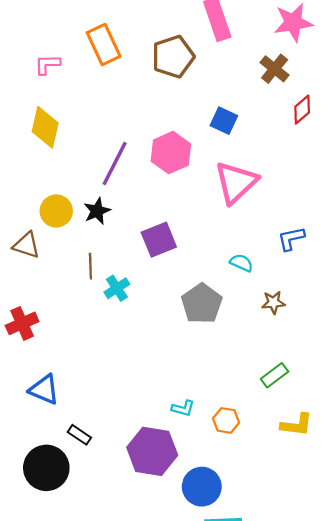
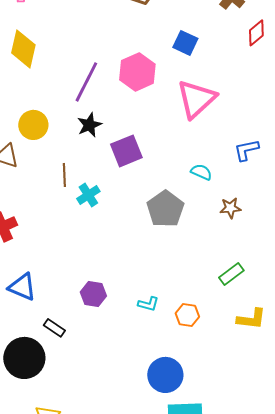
black star: (97, 211) -> (89, 125), moved
purple hexagon: (152, 451) -> (93, 294), moved, size x0.6

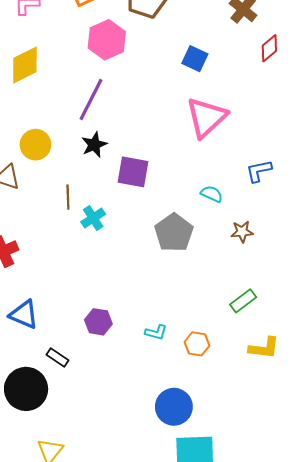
yellow diamond: (23, 49) -> (25, 65), turned 51
pink hexagon: (137, 72) -> (107, 40), moved
purple square: (126, 151) -> (133, 172), turned 32

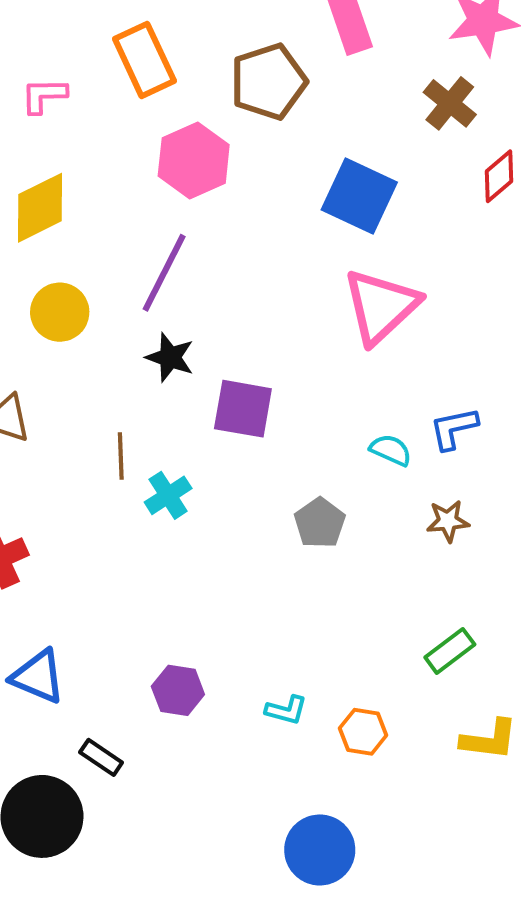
blue square: (195, 59) -> (359, 196), size x1.5
yellow circle: (35, 145) -> (60, 312), moved
black star: (94, 145) -> (170, 357), turned -30
blue L-shape: (259, 171) -> (454, 428), moved
gray pentagon: (174, 233) -> (320, 523), size x0.7

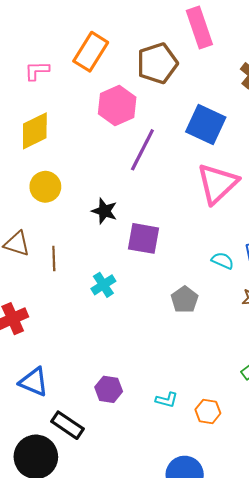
orange rectangle: (144, 60) -> (91, 52), turned 57
purple line: (164, 273) -> (142, 150), moved
brown line: (121, 456) -> (54, 258), moved
black rectangle: (101, 757) -> (68, 425), size x1.4

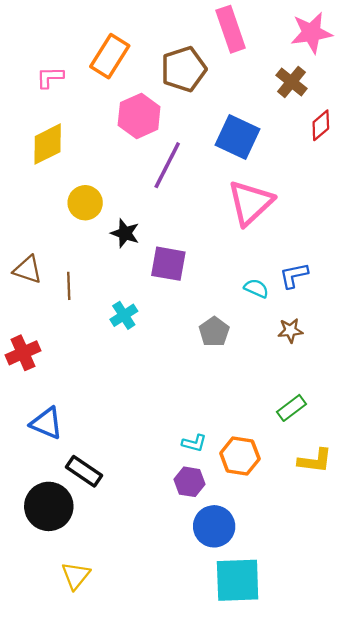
yellow circle: (45, 187) -> (85, 203), moved
purple hexagon: (109, 389) -> (189, 482), moved
orange hexagon: (208, 411) -> (240, 456), size x1.4

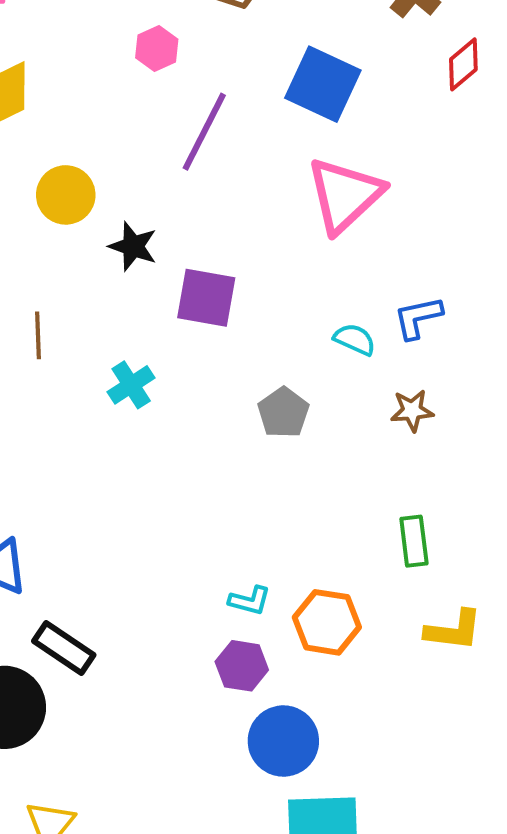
pink hexagon: (139, 116) -> (157, 49), size x0.6
green rectangle: (291, 408) -> (414, 541), turned -60

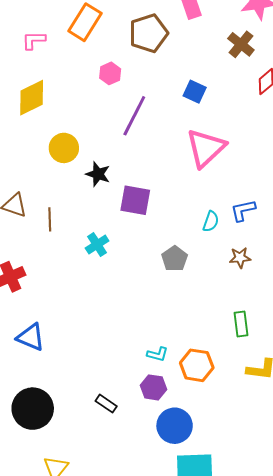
blue square: (323, 84) -> (195, 92), size x0.6
cyan semicircle: (355, 339) -> (211, 221), turned 85
black rectangle: (64, 648) -> (106, 404), moved, size x0.7

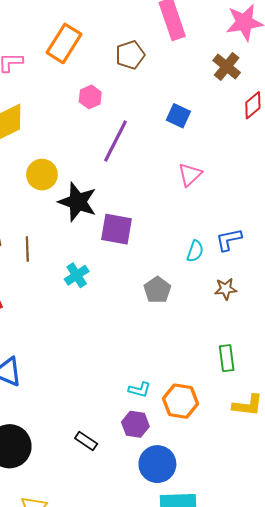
brown pentagon: (148, 33) -> (130, 55), size x0.7
pink triangle: (206, 148) -> (190, 175), size x0.6
black star: (98, 174) -> (78, 202), size x1.5

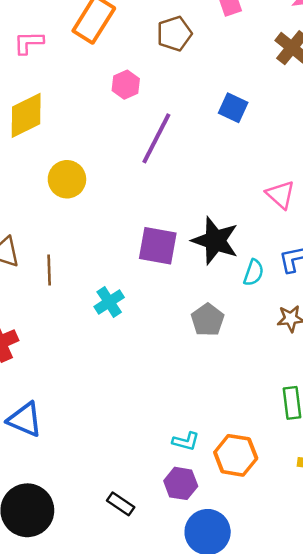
pink triangle: (190, 175) -> (280, 195), moved, turned -35
black star: (78, 202) -> (215, 241), moved

